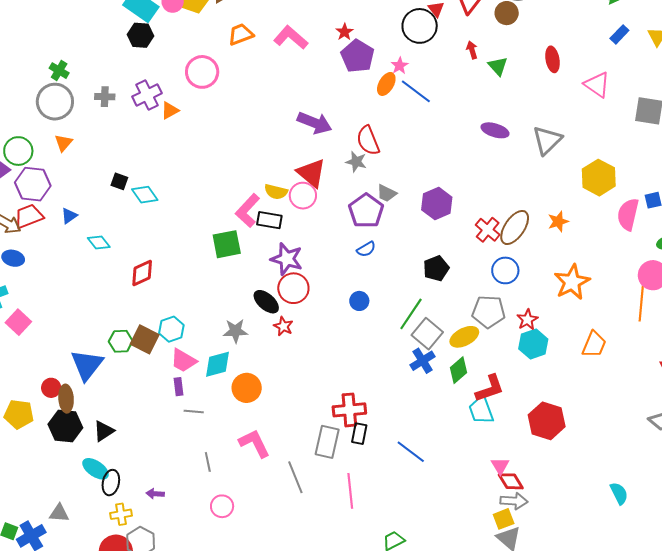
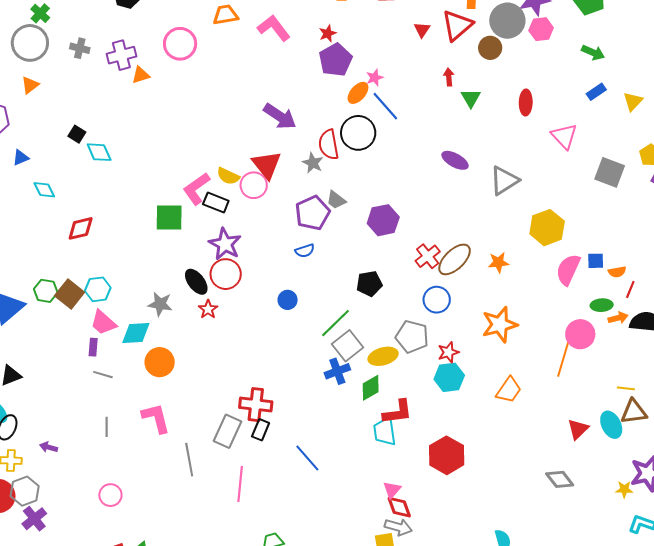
black circle: (420, 26) -> (358, 133), moved
pink circle: (222, 506) -> (110, 495), moved

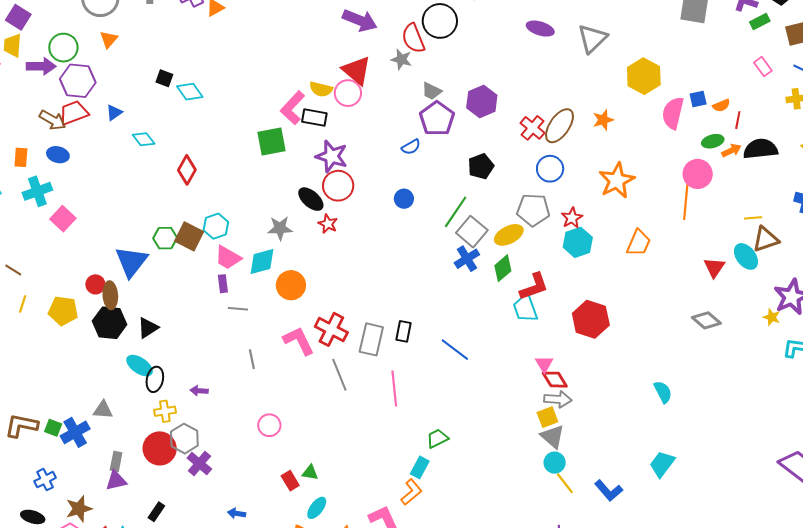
purple pentagon: (312, 213) -> (437, 119), moved
red diamond: (81, 228) -> (187, 170), turned -36
red cross: (256, 405) -> (331, 329), moved, turned 32
yellow star: (624, 489) -> (772, 317), turned 30

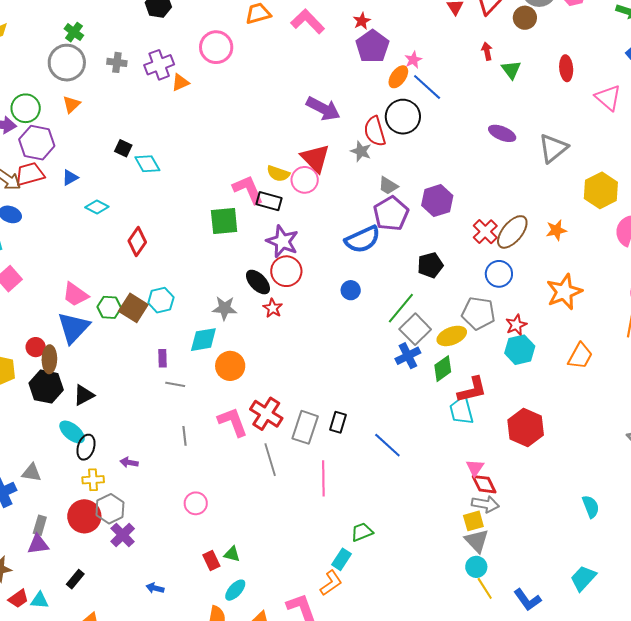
pink L-shape: (293, 108) -> (248, 189), turned 108
cyan diamond: (144, 139) -> (97, 207), turned -30
blue semicircle: (411, 147) -> (362, 239), size x1.8
pink trapezoid: (228, 258) -> (75, 294), moved

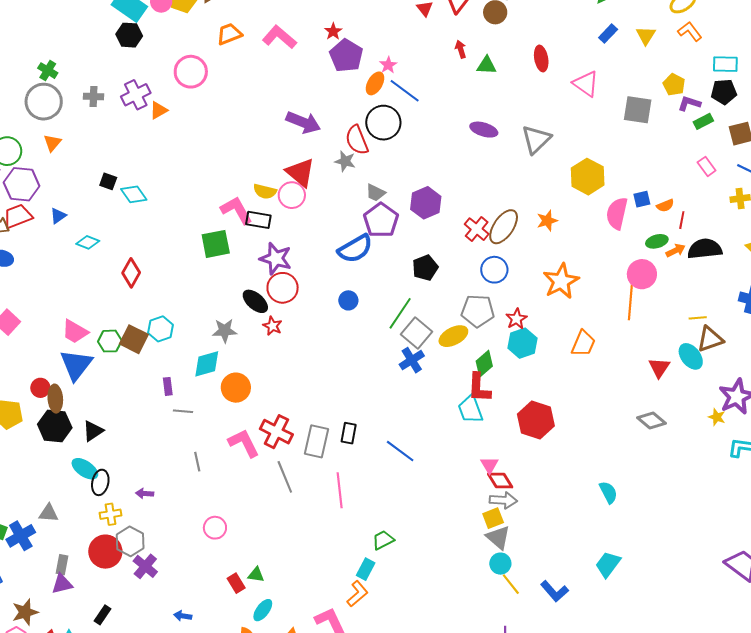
green triangle: (511, 70) -> (487, 65), turned -45
green diamond: (443, 369) -> (484, 364), moved
red L-shape: (472, 390) -> (479, 388), turned 112

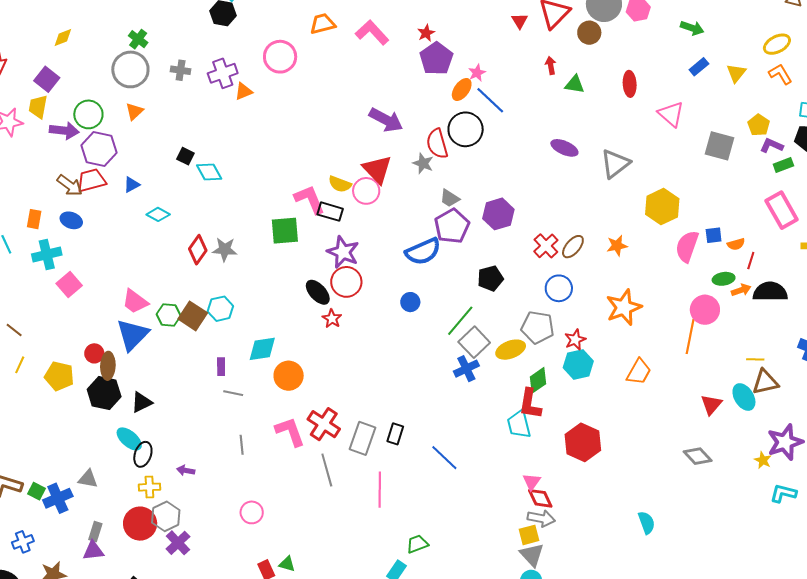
pink rectangle: (707, 166) -> (782, 210), size x1.8
brown ellipse: (504, 227) -> (573, 247), size x0.7
gray star: (225, 331) -> (225, 249), moved

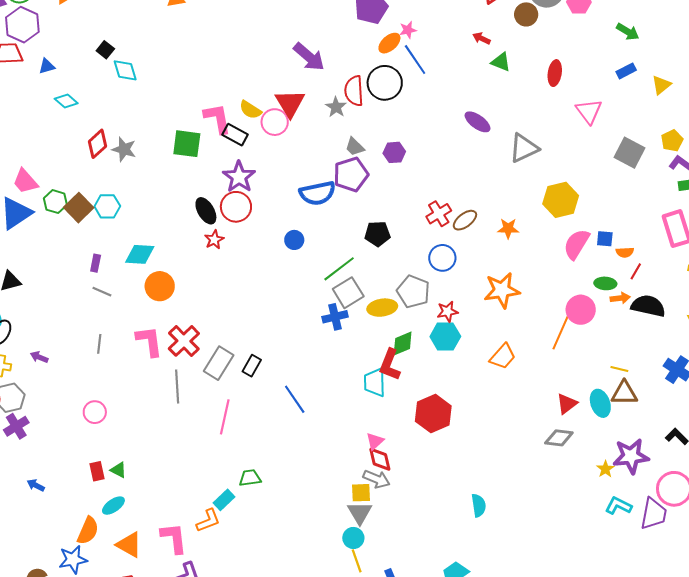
red arrow: (551, 65) -> (482, 38), turned -66
purple hexagon: (498, 214) -> (394, 152), moved, size x0.7
gray diamond: (698, 456) -> (559, 438), moved, turned -52

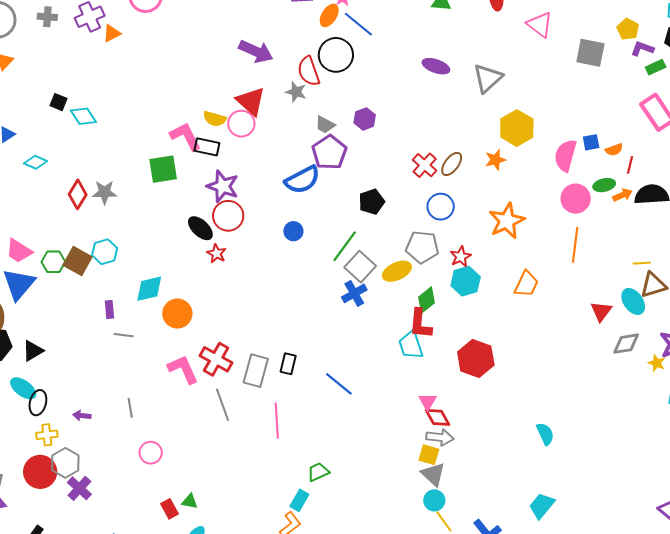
yellow hexagon: (561, 200) -> (517, 128), moved
pink circle: (581, 310) -> (576, 199), moved
gray line: (99, 344) -> (130, 408), moved
gray diamond: (559, 438) -> (626, 344), moved
yellow square: (361, 493) -> (429, 455), turned 35

